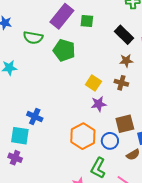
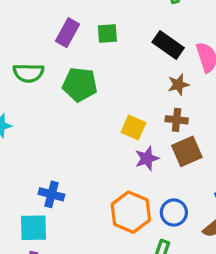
purple rectangle: (62, 16) -> (67, 33), size x0.7
brown square: (125, 124) -> (187, 151), moved

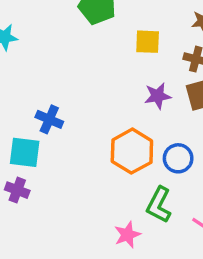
yellow square: (133, 127) -> (148, 42), moved, turned -30

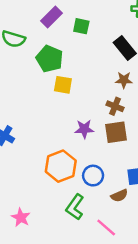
yellow square: (148, 42) -> (63, 85), moved
pink star: (127, 235) -> (21, 217), moved, turned -30

